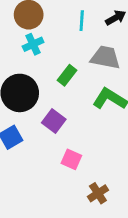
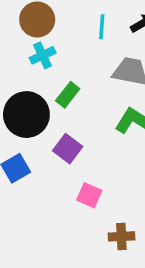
green rectangle: (67, 75) -> (68, 95), moved
brown cross: (98, 193) -> (121, 236), turned 30

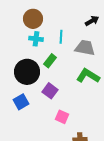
cyan line: (102, 27) -> (61, 37), moved
cyan cross: (43, 55) -> (36, 39), turned 32

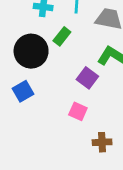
purple square: (50, 91) -> (87, 78), moved

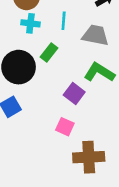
brown cross: (102, 142) -> (89, 157), size x1.6

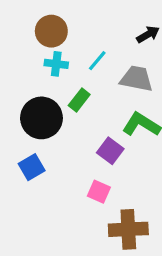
cyan line: (64, 21) -> (97, 61), turned 36

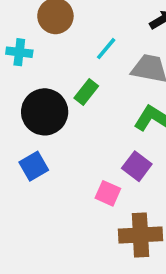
cyan cross: (56, 64) -> (19, 52), moved
purple square: (110, 151) -> (137, 166), moved

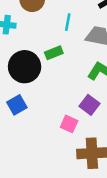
cyan line: (106, 49) -> (68, 22), turned -30
green rectangle: (86, 92) -> (54, 53), turned 30

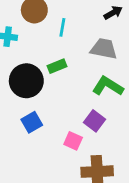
cyan line: (68, 22) -> (62, 27), moved
blue square: (17, 105) -> (32, 122), moved

